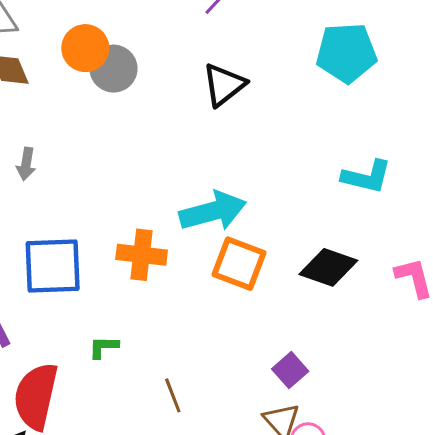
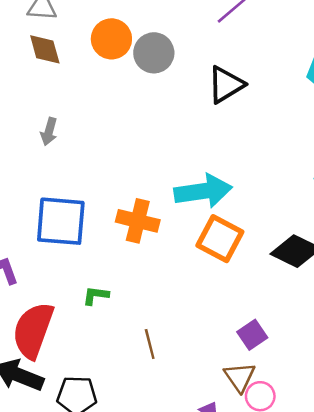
gray circle: (113, 69) -> (154, 53), moved

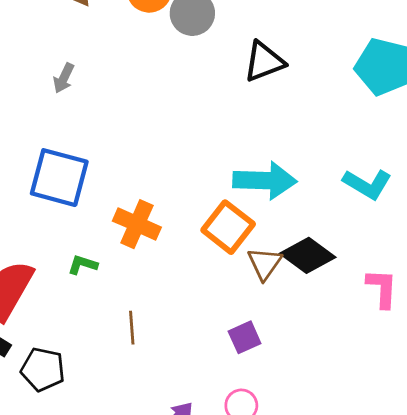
cyan arrow: (203, 191) -> (265, 181), moved
orange cross: (138, 221) -> (137, 224), moved
brown triangle: (240, 377) -> (265, 264), moved

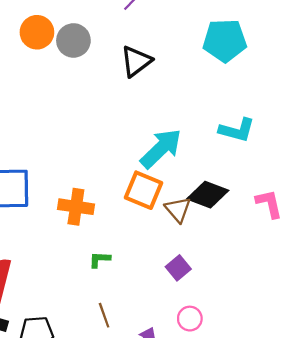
cyan arrow: (265, 181) -> (161, 148), turned -30
green L-shape: (83, 265) -> (100, 259), moved
brown line: (132, 328) -> (104, 315), moved

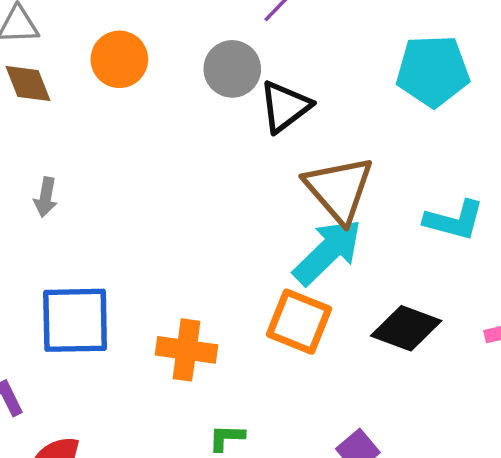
gray circle: (73, 40) -> (232, 69), moved
brown triangle: (178, 210) -> (339, 189), moved, size x1.6

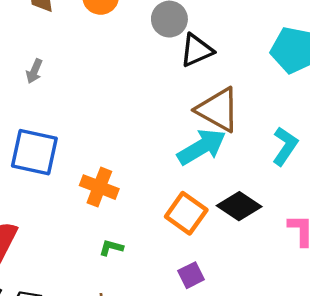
brown triangle: (339, 189) -> (218, 110), turned -33
cyan L-shape: (454, 220) -> (285, 146), turned -84
orange square: (299, 322) -> (186, 213), moved

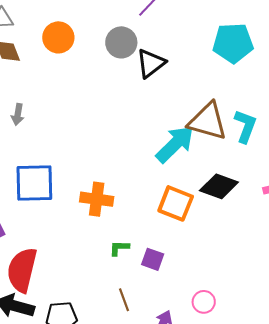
brown triangle: (218, 110) -> (208, 121), moved
purple square: (191, 275) -> (153, 259), moved, turned -30

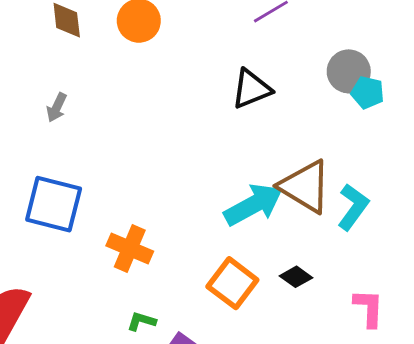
gray circle: (121, 42) -> (349, 71), moved
cyan pentagon: (233, 43) -> (368, 92), size x0.6
black diamond: (219, 186) -> (296, 277), size x0.6

